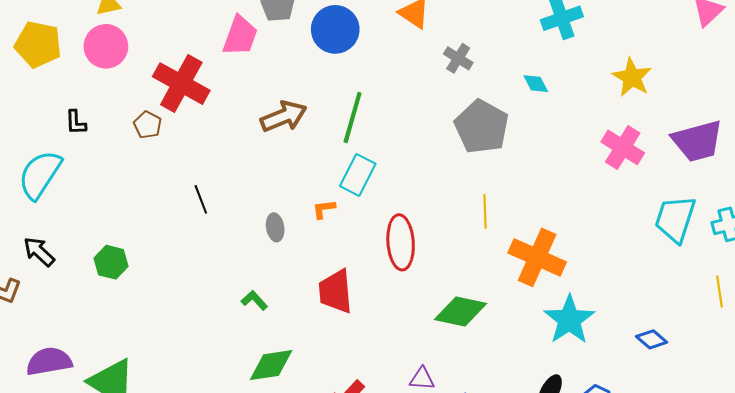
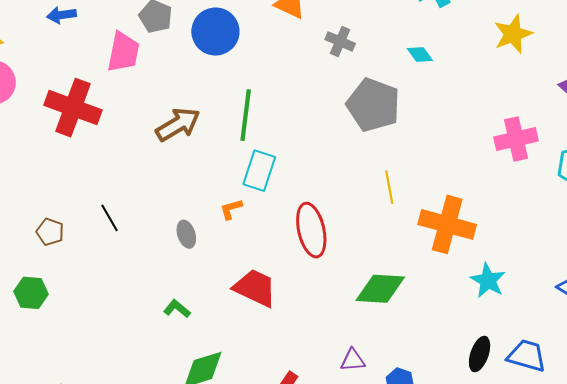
yellow star: (632, 77) -> (513, 34), turned 30
brown pentagon: (148, 125) -> (50, 232), moved
pink cross: (623, 147) -> (516, 139), moved, turned -36
red trapezoid: (336, 291) -> (255, 288), turned 129
cyan star: (569, 320) -> (488, 281), size x0.7

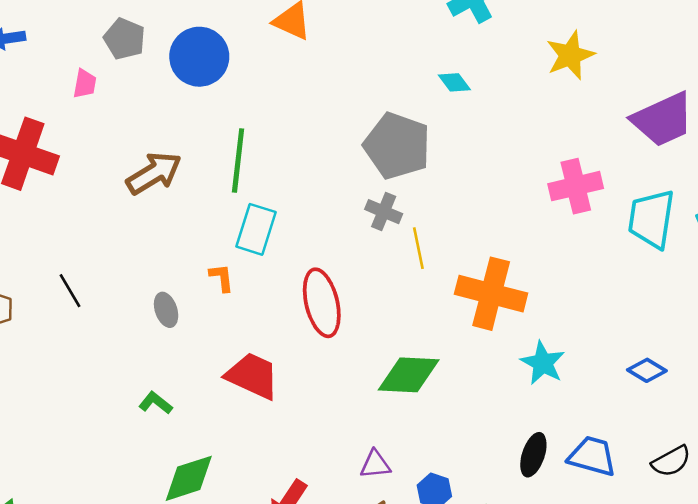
gray cross: (340, 41) -> (384, 212), moved
pink trapezoid: (123, 52) -> (85, 84), size x0.6
orange L-shape: (231, 209) -> (222, 278), turned 100

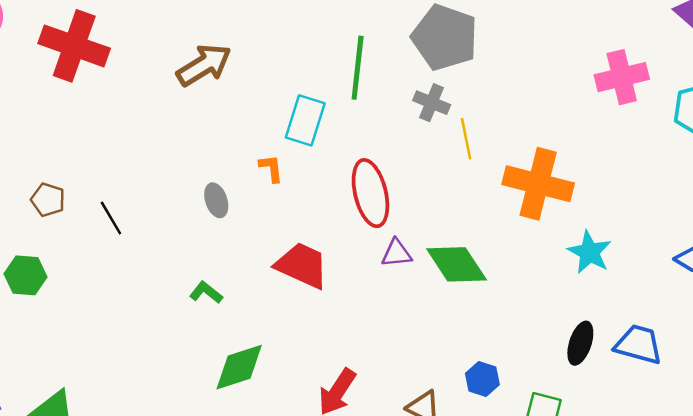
green line: (238, 161) -> (358, 68), moved
black line: (70, 291) -> (111, 218), moved
green diamond: (409, 375) -> (457, 264), turned 54
purple triangle: (375, 464) -> (397, 253), moved

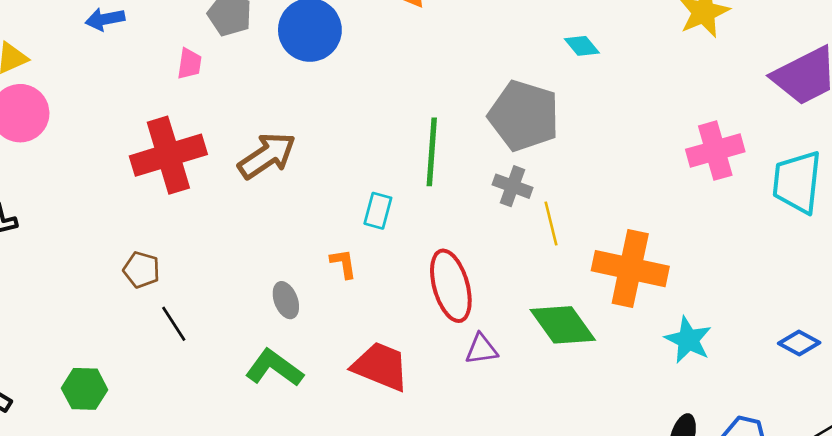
red cross: (74, 46) -> (168, 155), moved, turned -34
cyan rectangle: (305, 120) -> (378, 211), size x0.7
brown pentagon: (48, 200) -> (142, 270), moved
green diamond: (457, 264) -> (563, 325), moved
green L-shape: (206, 292) -> (274, 368), moved, size x1.6

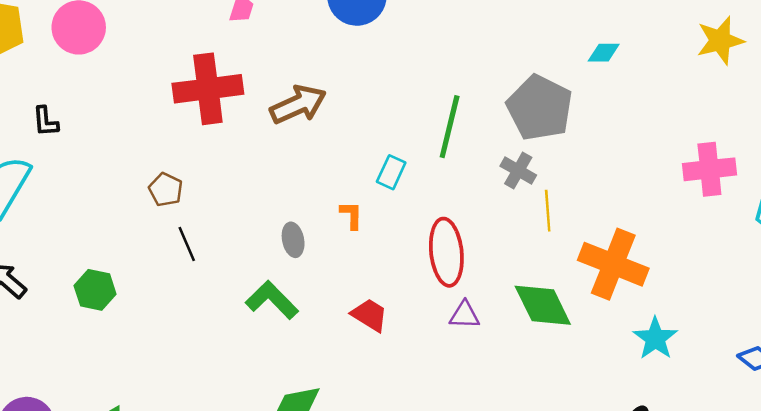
cyan diamond: (582, 46) -> (604, 53), turned -60
red trapezoid: (381, 366) -> (370, 315), size x0.7

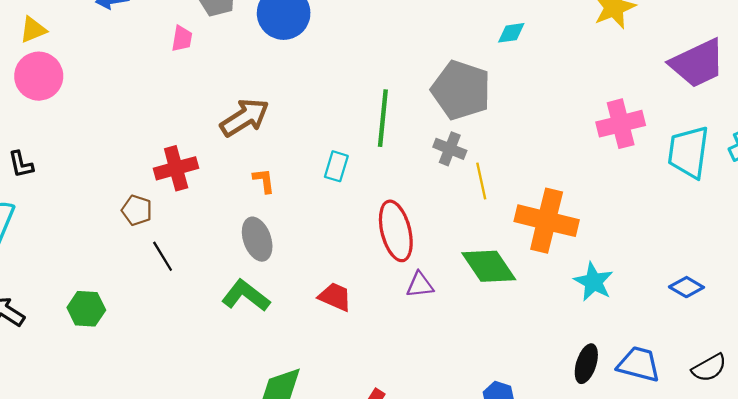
red cross: (208, 89) -> (176, 168), moved, size x0.7
orange L-shape: (351, 215) -> (264, 181), moved
gray ellipse: (293, 240) -> (257, 239), size x1.4

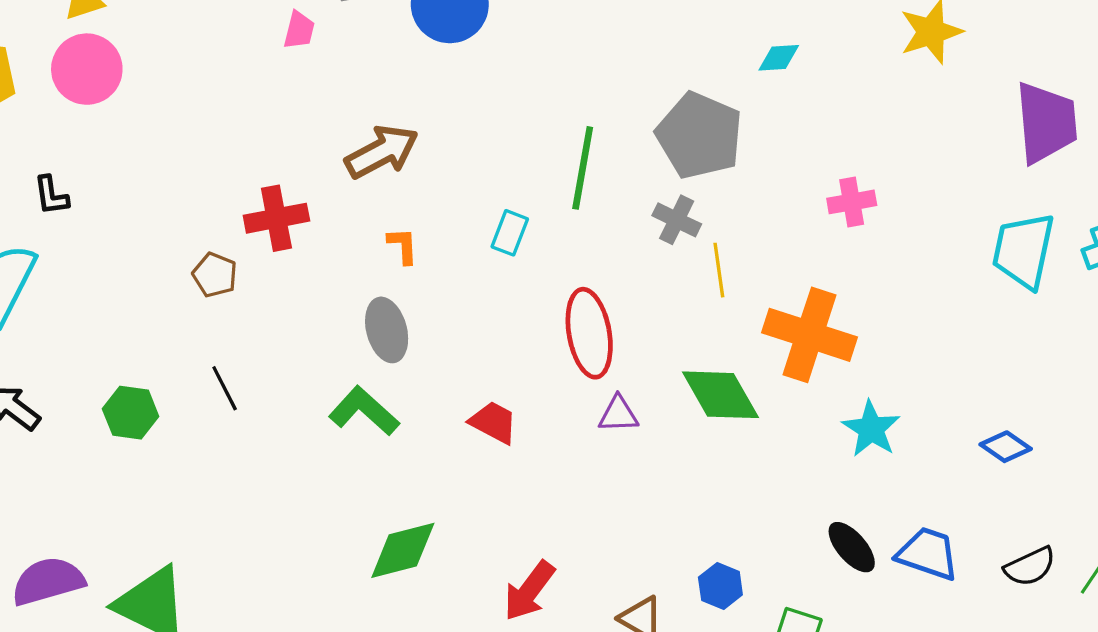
purple trapezoid: (697, 63) -> (1046, 123), turned -74
pink cross: (621, 124) -> (852, 202), moved, size x0.7
black line: (163, 256) -> (225, 388), moved
black ellipse: (586, 364) -> (852, 547), turned -63

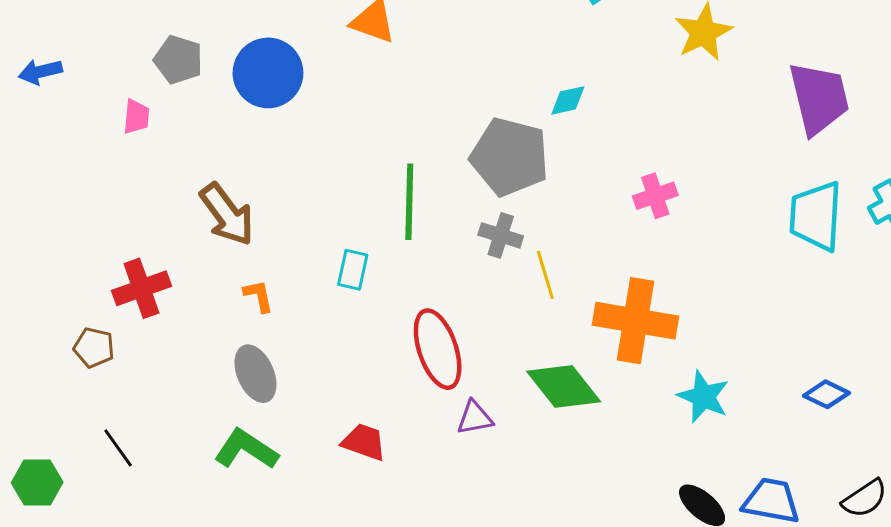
cyan diamond: (779, 58) -> (568, 100), moved
brown arrow: (382, 152) -> (227, 214), turned 90

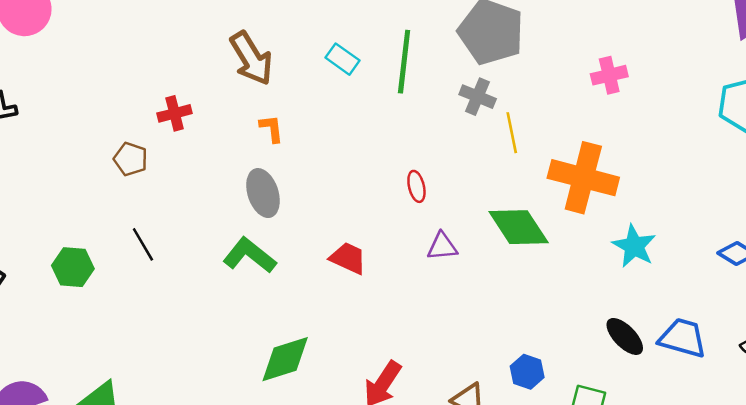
cyan rectangle: (353, 270) -> (342, 59), moved, turned -72
red cross: (141, 288) -> (175, 113), size x0.7
red ellipse: (438, 349) -> (416, 186), size x0.5

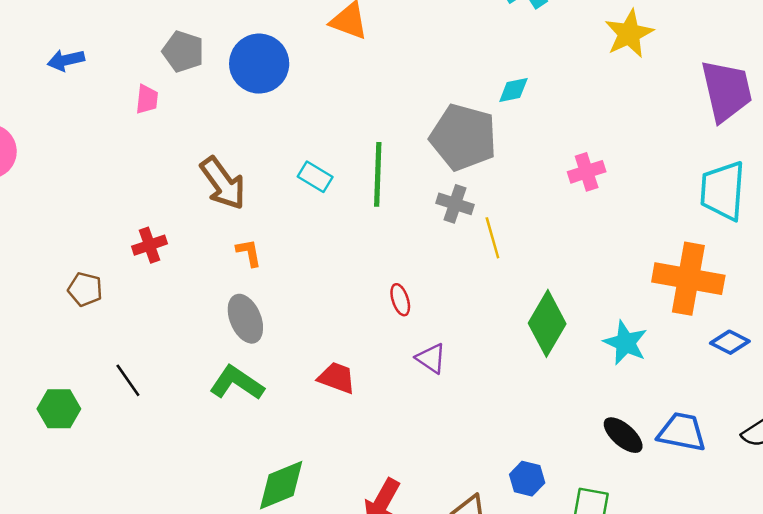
brown pentagon: (131, 159) -> (85, 289), moved
orange cross: (583, 178) -> (688, 279), moved
green diamond: (519, 227) -> (547, 323), moved, turned 68
purple triangle: (442, 246) -> (431, 358), turned 44

